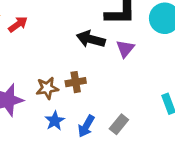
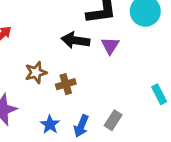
brown star: (47, 88) -> (36, 73), moved

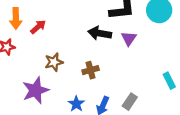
brown star: (36, 73) -> (54, 62), moved

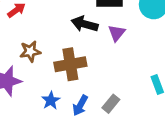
brown cross: (91, 70) -> (70, 64), size x1.6

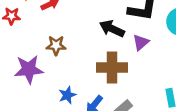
brown cross: (70, 64) -> (112, 67), moved

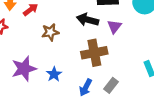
brown star: (56, 45) -> (50, 32), moved
blue star: (67, 95) -> (54, 74), moved

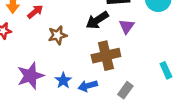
black arrow: (88, 20) -> (97, 20), turned -45
blue arrow: (86, 87) -> (88, 86), moved, turned 49

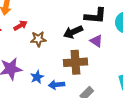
red arrow: (35, 12) -> (20, 25), moved
purple triangle: (127, 26) -> (96, 41), turned -40

